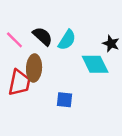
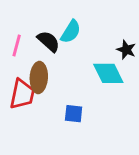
pink line: (14, 40) -> (17, 46), turned 60
cyan semicircle: (67, 40) -> (71, 32), moved

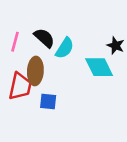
cyan semicircle: (71, 32) -> (65, 48), moved
blue square: (74, 114) -> (48, 102), moved

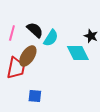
brown ellipse: (35, 71) -> (28, 56), turned 30
blue square: (48, 102) -> (35, 96), moved

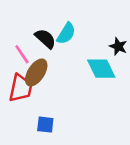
pink line: (12, 33) -> (22, 54), moved, turned -49
cyan semicircle: (51, 38) -> (66, 33), moved

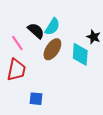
cyan diamond: (101, 69) -> (80, 54), turned 30
brown ellipse: (36, 72) -> (52, 49), moved

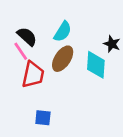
black semicircle: (36, 31) -> (27, 36), moved
red trapezoid: (16, 70) -> (33, 75), moved

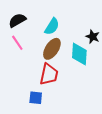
black semicircle: (27, 36) -> (17, 20), moved, turned -72
red trapezoid: (33, 75) -> (49, 74), moved

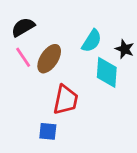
cyan semicircle: (52, 26) -> (92, 41), moved
brown ellipse: (52, 49) -> (49, 59), moved

